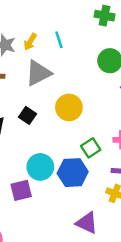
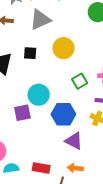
black square: (28, 115) -> (30, 53), turned -32
blue hexagon: (73, 173) -> (63, 114), moved

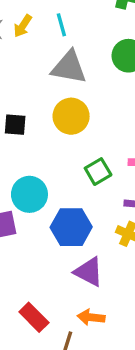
gray triangle: (40, 20) -> (69, 67), moved, turned 35
red rectangle: (41, 168) -> (34, 317), turned 36

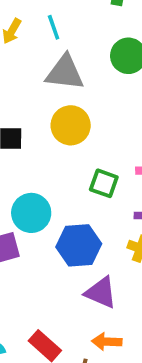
green square: (98, 172) -> (104, 183), turned -36

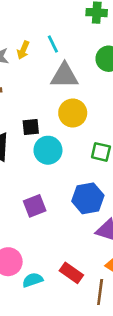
cyan circle: (31, 213) -> (48, 150), moved

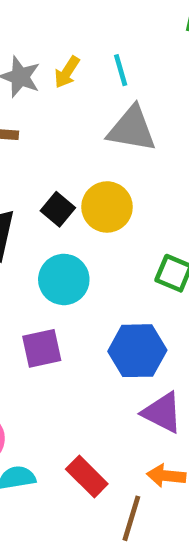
yellow circle: (73, 113) -> (107, 207), moved
black square: (31, 127) -> (58, 209), turned 36
cyan circle: (48, 150) -> (64, 279), moved

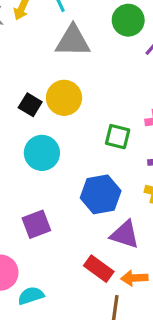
purple square: (42, 348) -> (36, 224), moved
red rectangle: (87, 477) -> (99, 269), moved

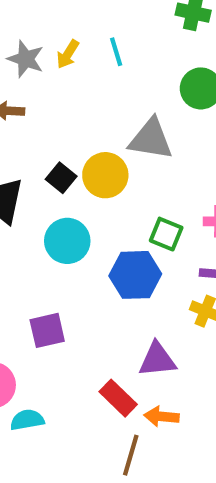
gray triangle: (73, 41) -> (151, 139), moved
blue hexagon: (101, 194) -> (135, 275), moved
purple triangle: (125, 235) -> (157, 360), turned -32

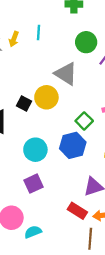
cyan line: (116, 52) -> (38, 33), turned 32
gray triangle: (151, 139) -> (66, 74), turned 35
green square: (166, 234) -> (84, 121), turned 35
cyan circle: (67, 241) -> (35, 150), moved

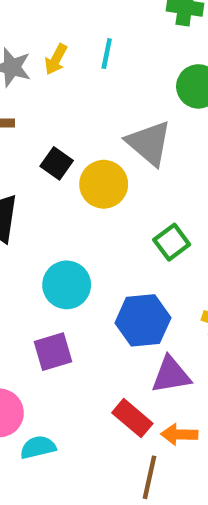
black square: (24, 103) -> (57, 163), moved
blue hexagon: (73, 145) -> (143, 320), moved

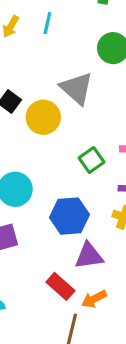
orange arrow: (179, 434) -> (94, 299), turned -30

